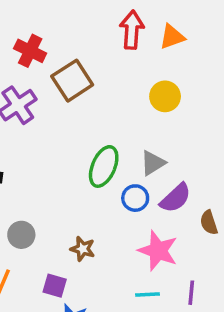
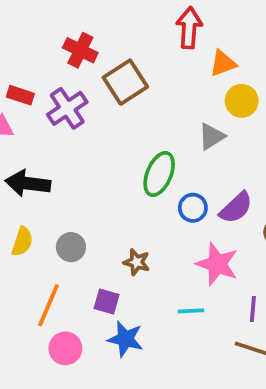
orange triangle: (172, 37) -> (223, 63), moved
yellow circle: (165, 96) -> (242, 101), moved
gray triangle: (153, 163) -> (212, 136), moved
cyan line: (147, 294) -> (191, 311), moved

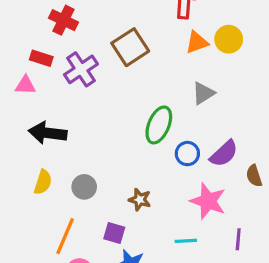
red cross: (80, 50) -> (64, 20), moved
orange triangle: (223, 63) -> (197, 42), moved
yellow circle: (242, 101) -> (229, 39), moved

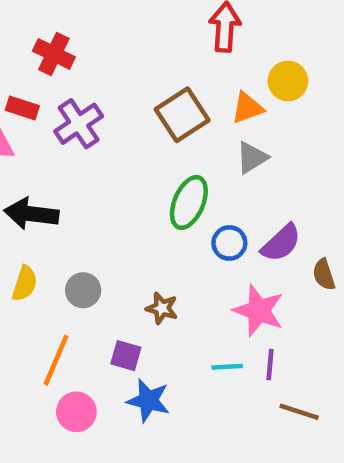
orange triangle: (197, 42) -> (247, 108), moved
brown square: (130, 47) -> (182, 115), moved
purple line: (238, 239) -> (270, 365), moved

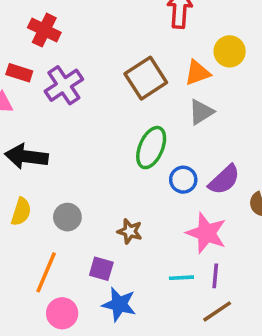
brown line: (299, 412) -> (217, 311), moved, turned -52

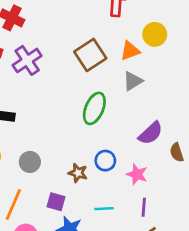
blue circle: (183, 180) -> (105, 161), moved
pink star: (206, 233) -> (137, 174), size x0.7
cyan line: (181, 278) -> (104, 209), moved

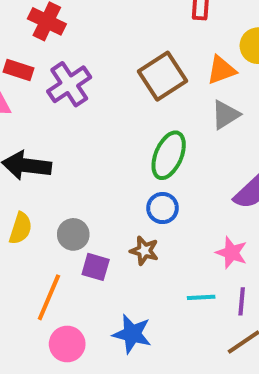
blue circle: (105, 161) -> (163, 208), moved
purple square: (56, 202) -> (96, 267), moved
cyan line: (104, 209) -> (201, 297), moved

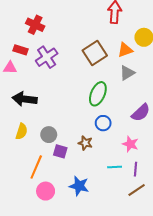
blue circle: (163, 208) -> (103, 123), moved

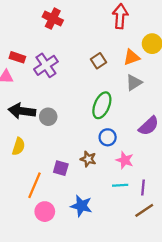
red cross: (35, 25) -> (53, 19), moved
brown square: (95, 53) -> (98, 61), size x0.6
gray circle: (49, 135) -> (48, 117), moved
pink star: (130, 144) -> (125, 160), moved

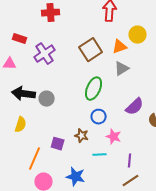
red cross: (53, 19) -> (51, 13), turned -30
red rectangle: (17, 57) -> (20, 39), moved
brown square: (98, 61) -> (91, 50), size x1.6
cyan line: (120, 185) -> (100, 155), moved

